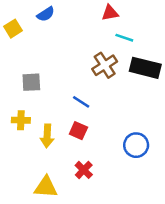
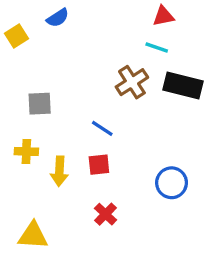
red triangle: (110, 13) -> (163, 16), moved
red square: (78, 131) -> (99, 165), turned -30
yellow triangle: (46, 187) -> (33, 236), moved

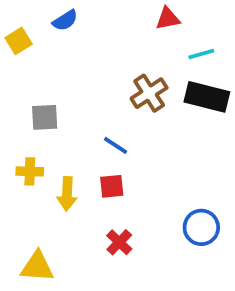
red triangle: (163, 16) -> (168, 19), moved
cyan line: (157, 48) -> (201, 54), moved, turned -35
blue circle: (172, 183) -> (201, 227), moved

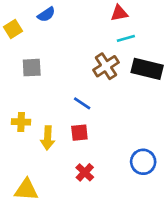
cyan line: (201, 54) -> (126, 38), moved
gray square: (45, 117) -> (32, 68), moved

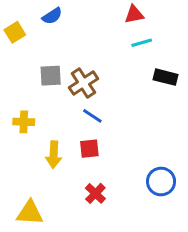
brown cross: (106, 66) -> (83, 83), moved
gray square: (32, 68) -> (51, 76), moved
black rectangle: (147, 69) -> (166, 77), size x0.7
yellow cross: (21, 122) -> (24, 122), moved

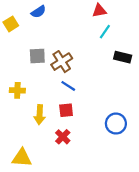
cyan line: (142, 43) -> (105, 32), turned -40
blue circle: (161, 181) -> (116, 124), moved
red cross: (95, 193) -> (63, 137), moved

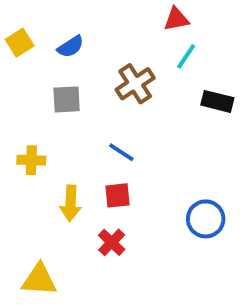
blue semicircle: (38, 12) -> (71, 47), moved
brown cross: (62, 62) -> (135, 84), moved

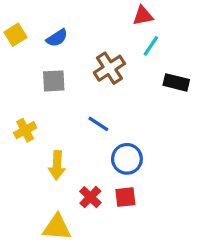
yellow cross: (31, 160) -> (25, 130), turned -30
red square: (118, 195) -> (125, 197), moved
blue circle: (206, 219) -> (127, 159), moved
yellow triangle: (39, 280) -> (57, 227), moved

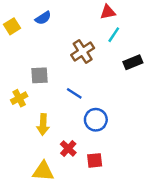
blue semicircle: (57, 38) -> (43, 18), moved
gray square: (54, 81) -> (40, 75), moved
black rectangle: (176, 82) -> (133, 62), turned -36
red square: (125, 197) -> (95, 160), moved

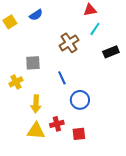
blue line: (74, 93) -> (62, 78), turned 32
red cross: (68, 148) -> (57, 124), turned 32
yellow triangle: (43, 171) -> (36, 131), moved

